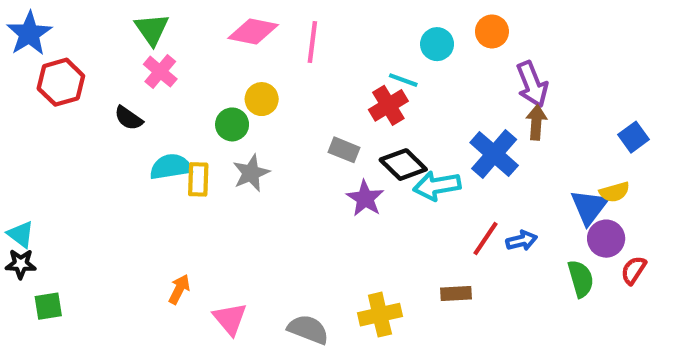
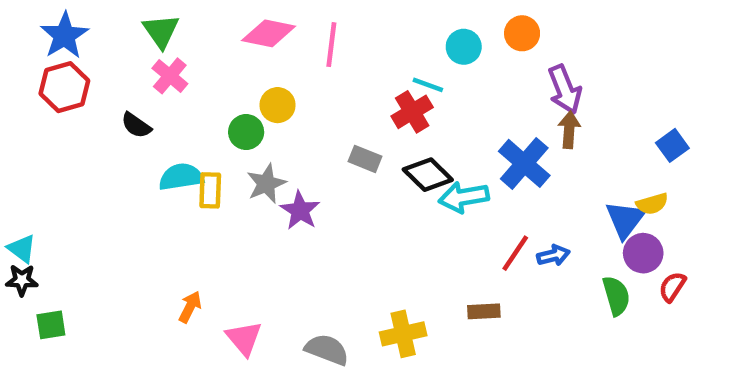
blue star: (29, 34) -> (64, 36), moved
purple star: (365, 198) -> (300, 211), moved

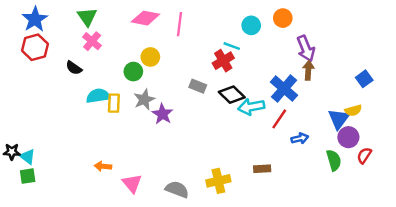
cyan triangle: (22, 249) -> (28, 157), moved
red line: (515, 253) -> (279, 119), moved
orange arrow: (190, 307) -> (103, 166), turned -112

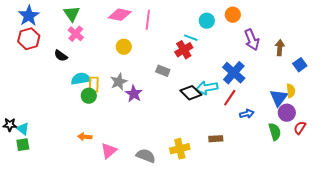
brown arrow: (308, 70) -> (280, 48), moved
green circle: (133, 72) -> (89, 96), moved
black diamond: (232, 95) -> (191, 93), moved
yellow semicircle: (353, 110) -> (291, 91), turned -80
pink triangle: (132, 183) -> (109, 151), turned 30

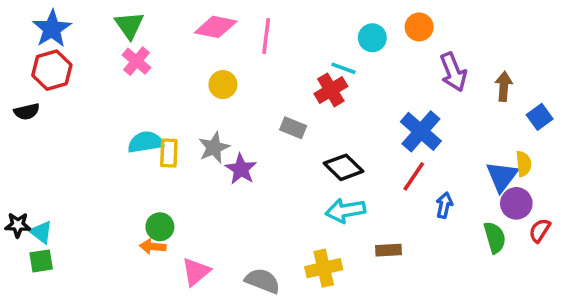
black semicircle: (61, 56) -> (27, 112), moved, turned -48
cyan arrow: (207, 88) -> (345, 211), moved
green circle: (89, 96) -> (160, 227), moved
blue arrow: (247, 114) -> (444, 205), turned -64

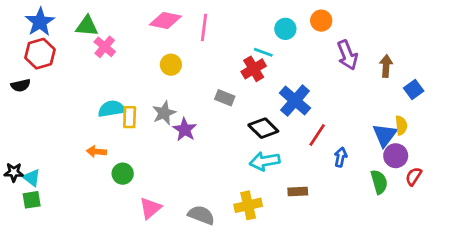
green triangle: (129, 25) -> (87, 26), moved, turned -50
blue cross: (421, 131) -> (295, 101), moved
orange arrow: (153, 247) -> (96, 152), moved

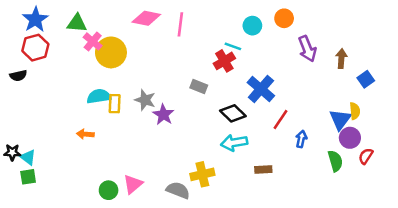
yellow circle: (171, 65) -> (111, 52), moved, size x1.6
gray star: (164, 113) -> (145, 100), turned -30
green circle: (123, 174) -> (109, 190), moved
yellow cross: (248, 205) -> (202, 174), moved

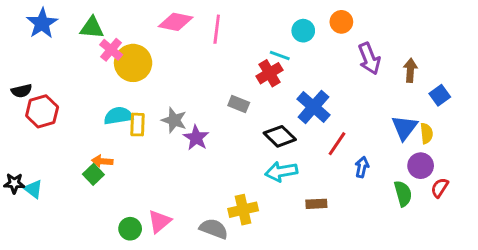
red hexagon: (35, 48) -> (42, 111), moved
blue triangle: (340, 119) -> (404, 127), moved
green square: (28, 177) -> (93, 174), moved, turned -35

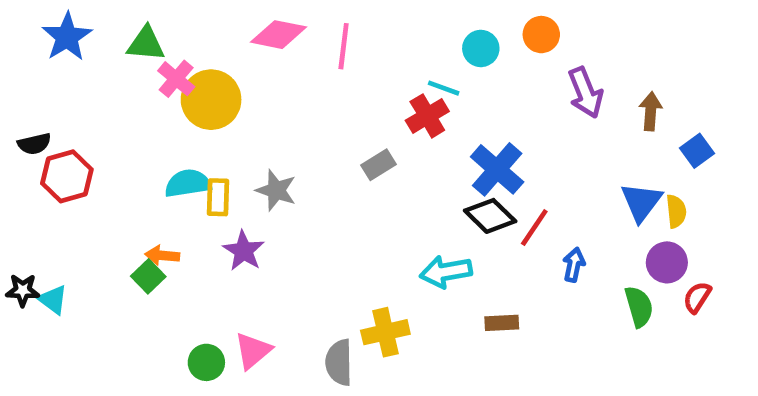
gray rectangle: (239, 104) -> (378, 165), turned -54
black diamond: (280, 136) -> (490, 216), moved
purple star: (196, 138) -> (244, 251), moved
gray semicircle: (214, 229) -> (339, 362), turned -112

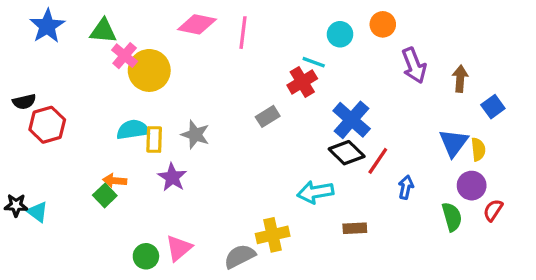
gray semicircle: (339, 362) -> (240, 256), turned 64

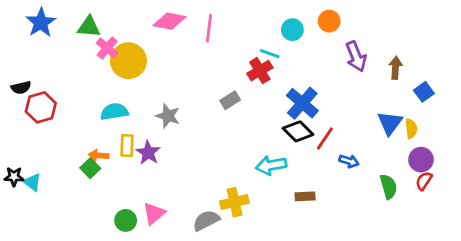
yellow rectangle: (154, 140) -> (127, 146), moved
purple circle: (472, 186) -> (421, 160), moved
blue arrow: (406, 187) -> (349, 161), turned 96

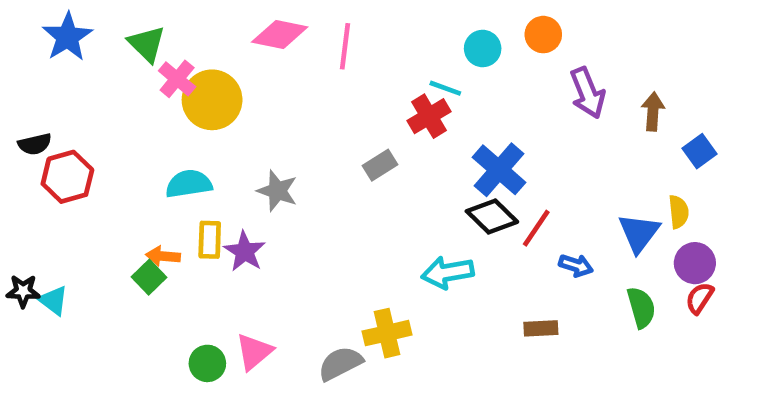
green triangle: (89, 27) -> (147, 44), turned 40
blue triangle: (390, 123) -> (639, 233), moved
brown rectangle: (305, 196) -> (541, 328), moved

